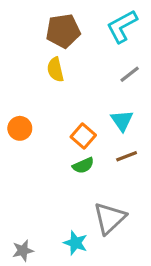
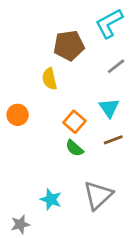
brown pentagon: (63, 31) -> (69, 45), moved
yellow semicircle: (55, 70) -> (49, 79), moved
green semicircle: (83, 165) -> (74, 148), turned 66
cyan star: (76, 243) -> (51, 199), moved

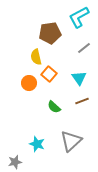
orange circle: (18, 115) -> (29, 83), moved
orange square: (74, 122) -> (49, 74), moved

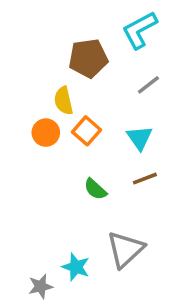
orange circle: (29, 83) -> (46, 133), moved
cyan star: (37, 144) -> (76, 267), moved
gray star: (15, 162) -> (41, 286), moved

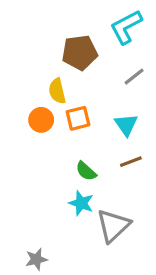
orange square: (86, 131) -> (78, 118), turned 35
cyan star: (76, 267) -> (81, 203), moved

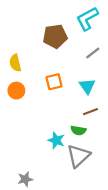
yellow semicircle: (57, 91) -> (15, 63), moved
orange circle: (41, 120) -> (16, 91), moved
green semicircle: (86, 171) -> (78, 130), moved, turned -32

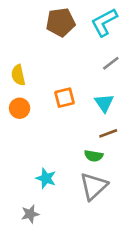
brown pentagon: (55, 36) -> (61, 22), moved
cyan star: (56, 140) -> (46, 178), moved

